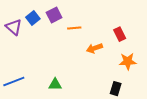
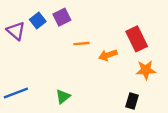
orange line: (74, 28) -> (81, 44), moved
red rectangle: (120, 34) -> (137, 39), size x1.5
green triangle: (55, 85) -> (63, 96), turned -40

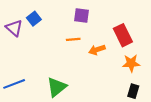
purple square: (62, 17) -> (81, 16), moved, turned 35
green triangle: (63, 96) -> (57, 87), size x1.5
black rectangle: (132, 101) -> (133, 91), moved

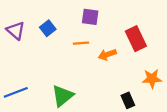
blue square: (34, 19) -> (48, 28), moved
orange star: (131, 63) -> (152, 79), moved
black rectangle: (133, 91) -> (128, 100), moved, turned -40

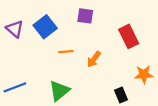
blue square: (48, 28) -> (45, 27), size x1.5
orange line: (81, 43) -> (66, 52), moved
orange arrow: (107, 55) -> (94, 59), moved, turned -35

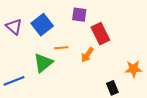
red rectangle: (129, 36) -> (100, 34), moved
green triangle: (59, 91) -> (43, 63), moved

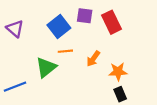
blue square: (42, 25) -> (59, 26), moved
red rectangle: (100, 34) -> (112, 22), moved
orange star: (133, 69) -> (118, 72), moved

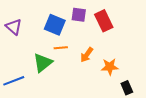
blue square: (59, 26) -> (55, 25), turned -30
black rectangle: (120, 94) -> (127, 88), moved

